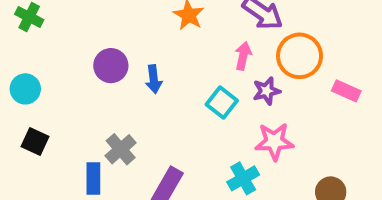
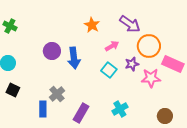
pink arrow: (243, 56) -> (112, 46), moved, turned 48
blue arrow: (154, 79) -> (74, 58), size x1.5
pink rectangle: (346, 91) -> (173, 64), size x1.5
pink star: (274, 141) -> (151, 78), moved

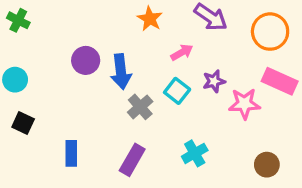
orange circle: (149, 46) -> (270, 32), moved
gray cross: (57, 94) -> (140, 107), moved

